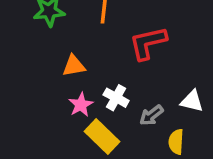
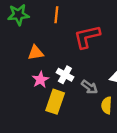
gray arrow: (151, 115) -> (89, 87), turned -105
yellow rectangle: (102, 136) -> (55, 102), turned 65

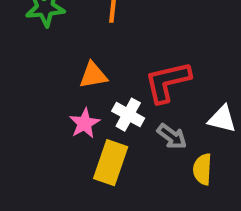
red L-shape: (87, 37) -> (167, 82), moved
orange triangle: (36, 53) -> (93, 75), moved

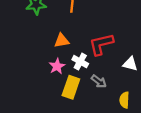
gray arrow: (172, 136) -> (99, 81), moved
yellow semicircle: (202, 169) -> (124, 100), moved

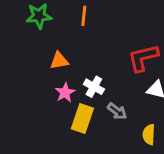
orange triangle: (62, 41) -> (59, 61), moved
red L-shape: (101, 44) -> (143, 58), moved

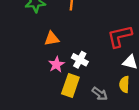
gray arrow: (117, 111) -> (100, 94), moved
yellow semicircle: (149, 134) -> (124, 84), moved

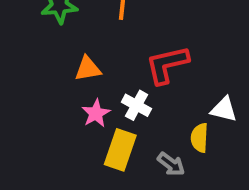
red L-shape: (120, 36) -> (167, 65), moved
yellow semicircle: (124, 84) -> (199, 138), moved

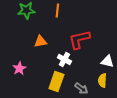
pink star: (96, 113) -> (19, 68), moved
yellow semicircle: (199, 138) -> (102, 80), moved

